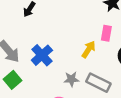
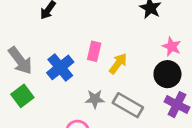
pink rectangle: (106, 33) -> (94, 51), moved

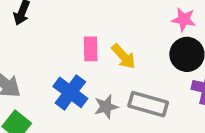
yellow arrow: (118, 64) -> (124, 56), turned 115
blue cross: (60, 67) -> (70, 92), moved

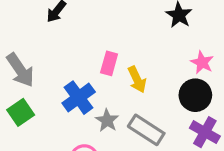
gray star: (106, 107) -> (107, 120), turned 30

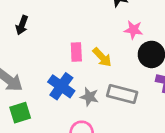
pink star: (202, 62) -> (133, 30), moved
green square: (21, 112) -> (20, 113), turned 35

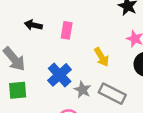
black arrow: (22, 25) -> (33, 25), moved, turned 70
pink rectangle: (76, 52) -> (67, 30), moved

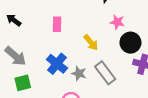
black arrow: (33, 25) -> (14, 20), moved, turned 32
gray rectangle: (112, 94) -> (105, 73), turned 35

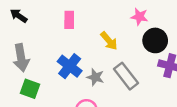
gray arrow: (15, 56) -> (21, 58), turned 40
green square: (23, 83) -> (30, 89), turned 35

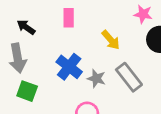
black arrow: (19, 16) -> (26, 27), moved

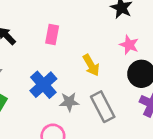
gray star: (96, 78) -> (69, 102), turned -30

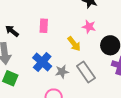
pink star: (129, 45) -> (89, 27), moved

